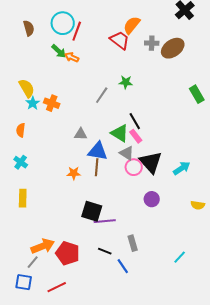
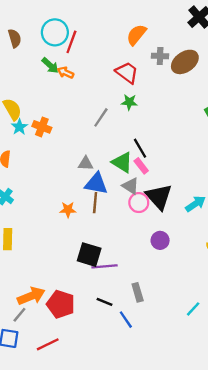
red trapezoid: (120, 40) -> (127, 73), moved
gray triangle: (81, 134) -> (86, 164), moved

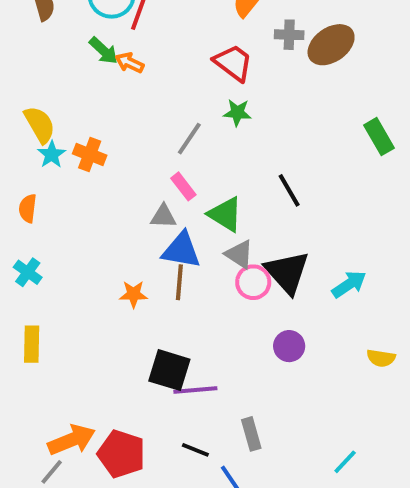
black line: (140, 148) -> (289, 190), moved
pink rectangle: (141, 166) -> (183, 186), moved

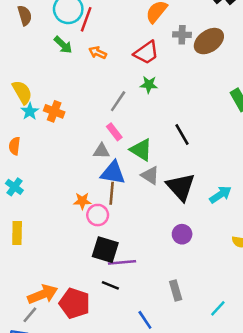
orange arrow: (129, 63) -> (98, 53), moved
red trapezoid: (233, 63) -> (146, 53), turned 108
pink circle: (253, 282) -> (98, 215), moved
gray rectangle: (251, 434) -> (176, 290), moved
black line: (195, 450) -> (110, 285), moved

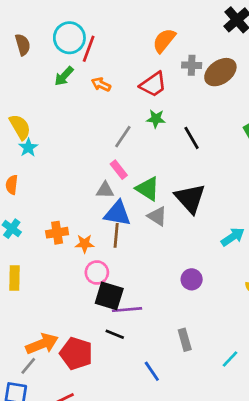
green arrow: (63, 45) -> (64, 76), turned 90
orange cross: (54, 111) -> (57, 233), moved, turned -30
black line: (182, 134) -> (192, 138), moved
black triangle: (181, 187) -> (190, 198), moved
pink circle: (98, 215) -> (97, 272), moved

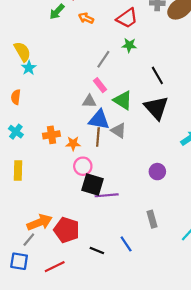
black line: (192, 138) -> (157, 75), moved
gray triangle: (157, 216) -> (118, 131), moved
black line: (115, 334) -> (97, 250), moved

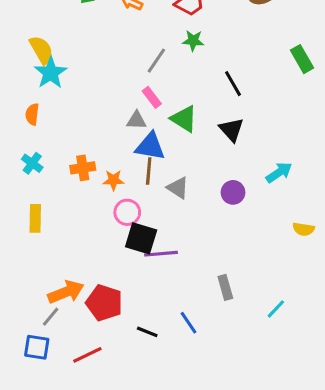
cyan star: (29, 68) -> (51, 73), size x1.5
black triangle: (156, 108) -> (231, 130), size x0.7
gray triangle: (118, 131) -> (178, 188), moved
purple circle: (157, 172) -> (233, 192), moved

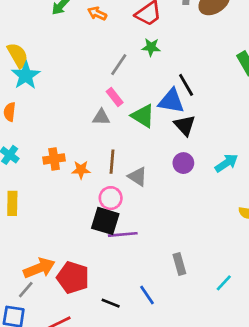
blue triangle: (150, 146) -> (171, 101), moved
purple circle: (233, 192) -> (183, 163), moved
pink circle: (127, 212) -> (111, 198), moved

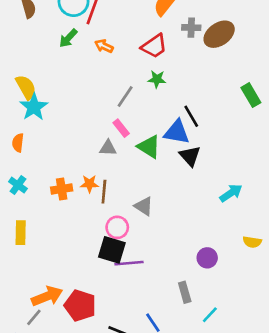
brown line: (112, 162) -> (104, 192), moved
purple circle: (183, 163) -> (207, 258), moved
orange star: (81, 170) -> (89, 184), moved
cyan line: (224, 283) -> (210, 315), moved

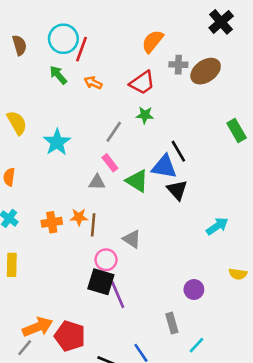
green arrow: (68, 38) -> (58, 75), turned 96
cyan star: (34, 107) -> (57, 142), moved
purple line: (129, 263) -> (118, 295), turned 72

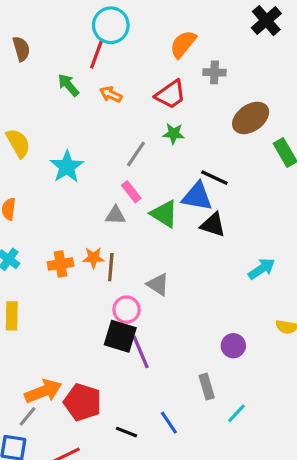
cyan circle: (63, 39) -> (111, 25), moved
brown ellipse: (206, 71) -> (251, 118), moved
black line: (178, 151) -> (214, 178), turned -35
black triangle: (177, 190) -> (213, 225), turned -30

